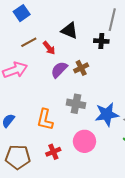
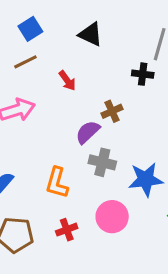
black triangle: (69, 30) -> (91, 34), moved
brown line: (29, 42) -> (25, 62), moved
purple semicircle: (59, 70) -> (88, 132), moved

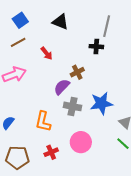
blue star: (146, 179) -> (101, 103), moved

